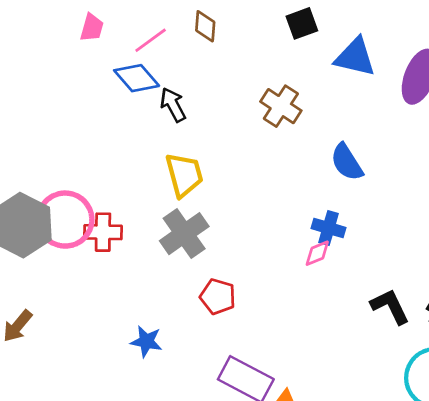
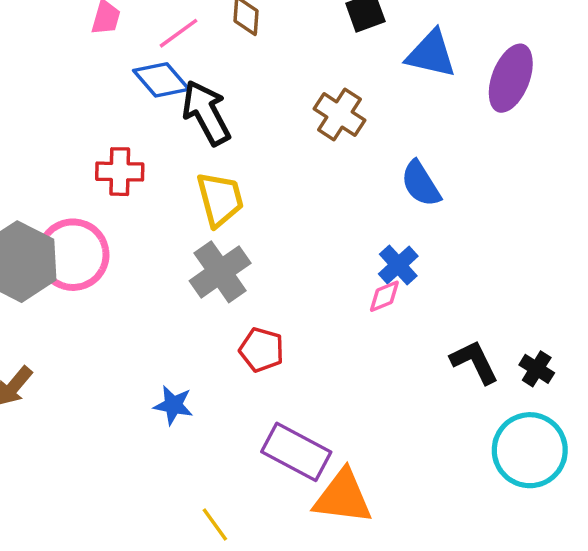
black arrow: (173, 105) -> (206, 113), size x1.5
blue cross: (328, 228) -> (398, 265), turned 32
red cross: (103, 232) -> (120, 172), moved

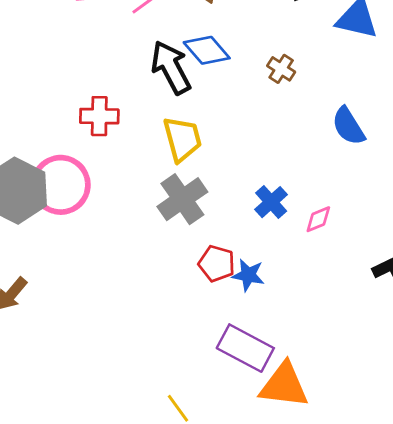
blue diamond: (161, 80) -> (207, 50), moved
brown cross: (339, 114) -> (281, 69), size x0.7
blue cross: (398, 265) -> (271, 202), moved
blue star: (173, 405) -> (248, 275), moved

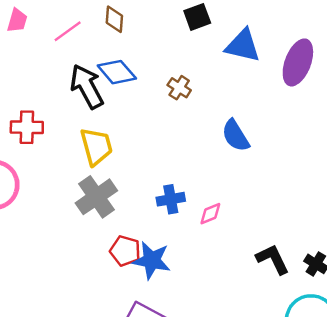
blue cross: (271, 202) -> (171, 199), turned 32
blue star: (248, 275) -> (152, 260), size x1.4

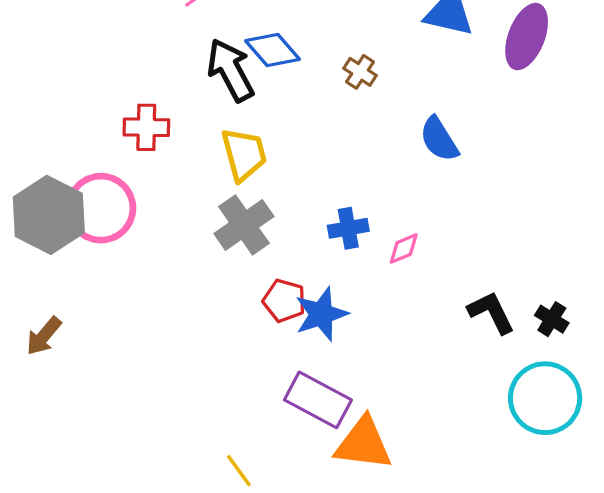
blue star: (152, 260) -> (321, 314), turned -30

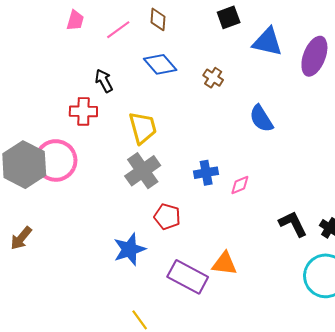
black arrow: (230, 70) -> (104, 81), moved, size x0.6
blue star: (321, 314) -> (129, 249), moved
orange triangle: (363, 444) -> (224, 264), moved, size x0.7

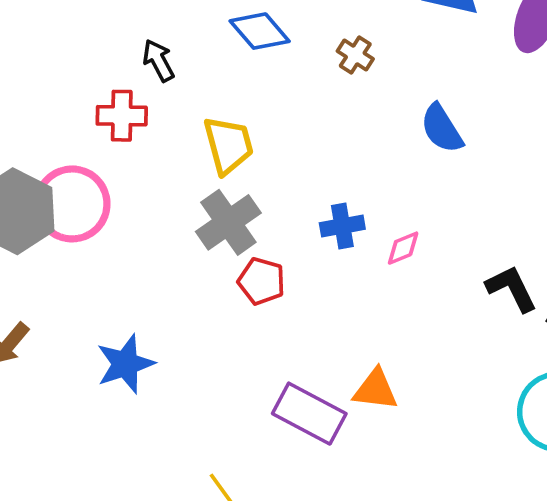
red pentagon: (167, 217) -> (261, 281), moved
black L-shape: (293, 224) -> (512, 289), moved
blue star: (129, 249) -> (125, 364), moved

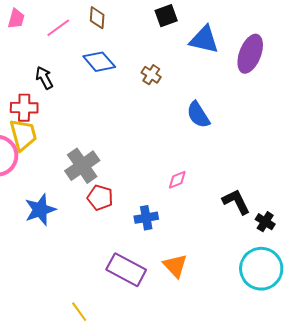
yellow trapezoid: (228, 145) -> (23, 135), moved
blue cross: (342, 226) -> (146, 218), moved
blue star: (125, 364) -> (40, 210), moved
orange triangle: (375, 390) -> (175, 266), moved, turned 40

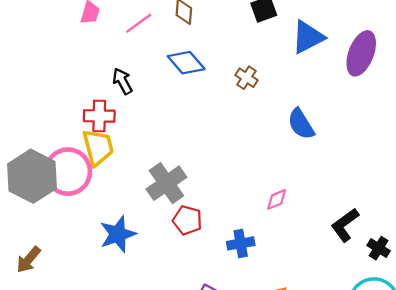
blue triangle: (204, 40) -> (308, 37), turned -40
black L-shape: (236, 202) -> (345, 225), turned -100

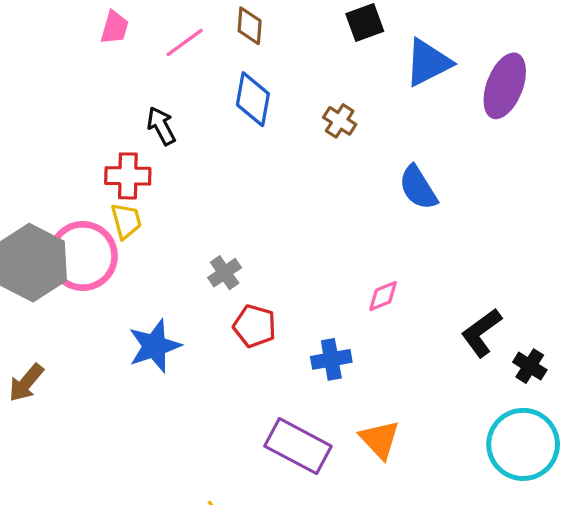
blue diamond: (186, 63) -> (253, 99), turned 51
yellow trapezoid: (98, 147) -> (126, 221), size x0.7
gray cross: (166, 183) -> (225, 273), size x0.6

